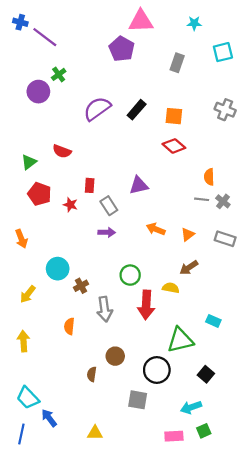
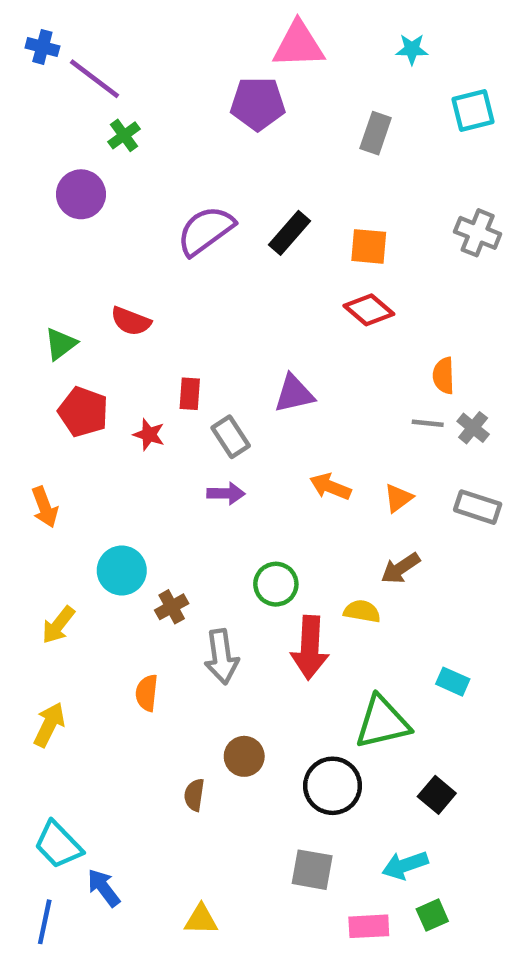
purple pentagon: (122, 49) -> (258, 104), turned -30
green cross: (59, 74) -> (124, 135), moved
yellow arrow: (23, 341) -> (49, 725), turned 30
gray square: (138, 400) -> (312, 870), moved

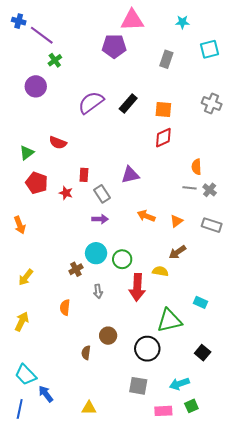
red diamond: (369, 310) -> (163, 138), turned -65
cyan circle: (122, 571) -> (96, 253), moved
gray arrow: (221, 657) -> (98, 291), size x0.6
black square: (437, 795) -> (203, 353), moved

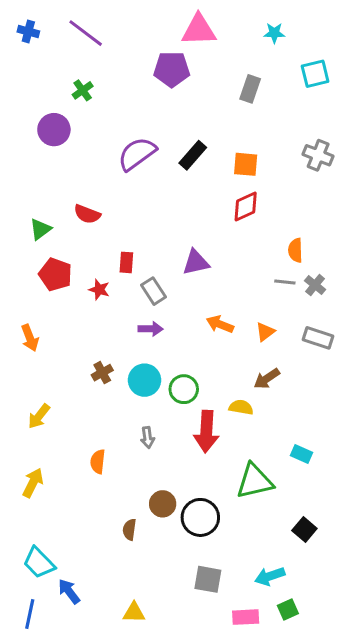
purple line: (42, 35) -> (86, 33), moved
brown cross: (76, 269) -> (102, 373), moved
black circle: (147, 349) -> (200, 517), moved

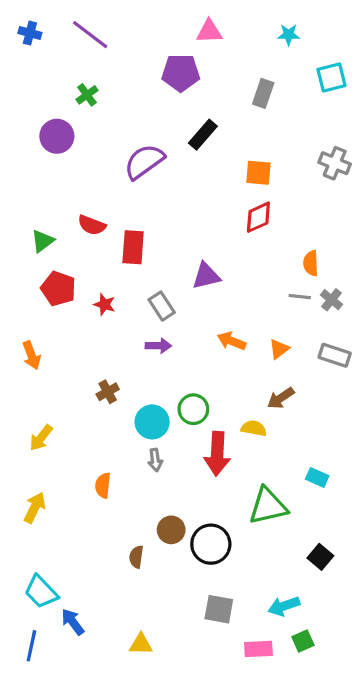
pink triangle: (199, 30) -> (209, 31), size x0.7
black rectangle: (193, 155) -> (203, 135), moved
red rectangle: (126, 262) -> (133, 247), moved, size x1.5
cyan circle: (145, 380) -> (152, 422), moved

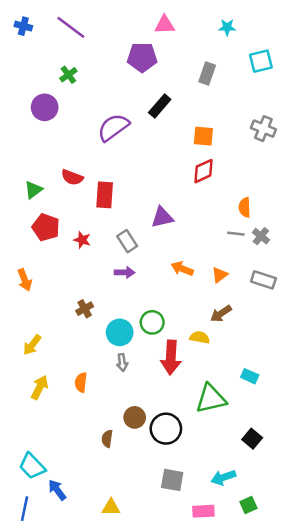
yellow arrow: (35, 508) -> (40, 387), moved
green square: (303, 641) -> (248, 505), moved

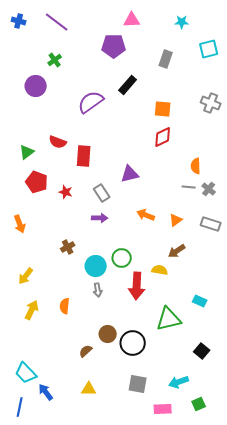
brown semicircle: (107, 439) -> (86, 351), turned 40
yellow triangle: (111, 507) -> (89, 389), moved

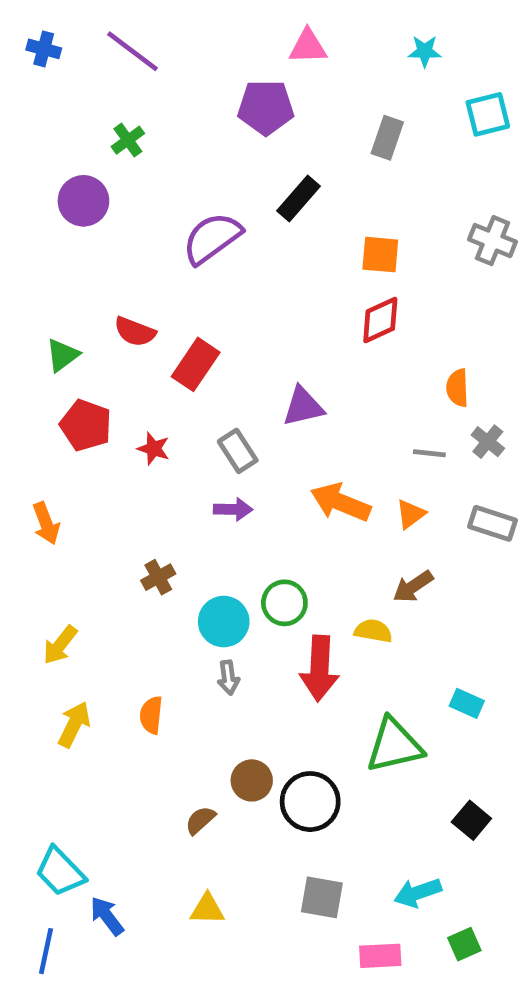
red rectangle: (84, 156) -> (196, 364), turned 30
gray line: (189, 187) -> (429, 453), moved
orange arrow: (146, 215) -> (341, 502), size x1.4

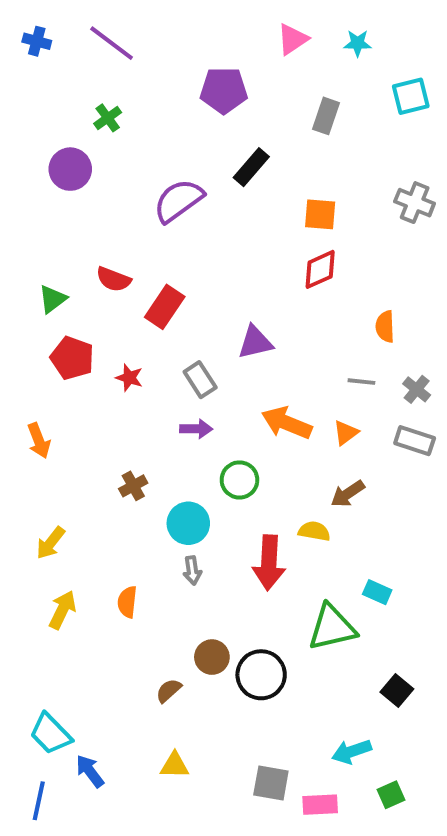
pink triangle: (308, 47) -> (293, 39), moved, turned -32
gray cross: (488, 442) -> (417, 389), moved
green circle: (284, 603) -> (239, 480), moved
cyan rectangle: (467, 703) -> (377, 592), moved
gray square: (322, 897) -> (271, 783), moved

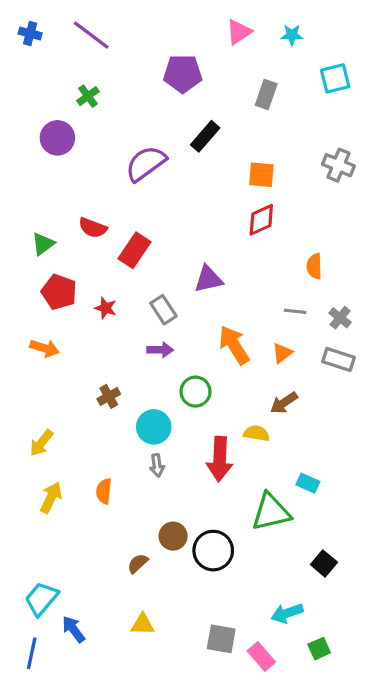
orange arrow: (287, 423) -> (234, 345), turned 36
orange arrow: (39, 441) -> (45, 348), moved, turned -52
cyan trapezoid: (51, 734) -> (41, 599), turned 84
pink rectangle: (320, 805) -> (261, 657), turned 52

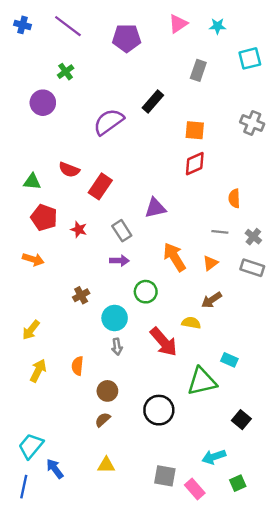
purple pentagon: (183, 74) -> (127, 38), moved
green triangle: (43, 244) -> (32, 182), turned 42
red arrow: (220, 459) -> (164, 342), turned -44
brown circle: (173, 536) -> (107, 391), moved

